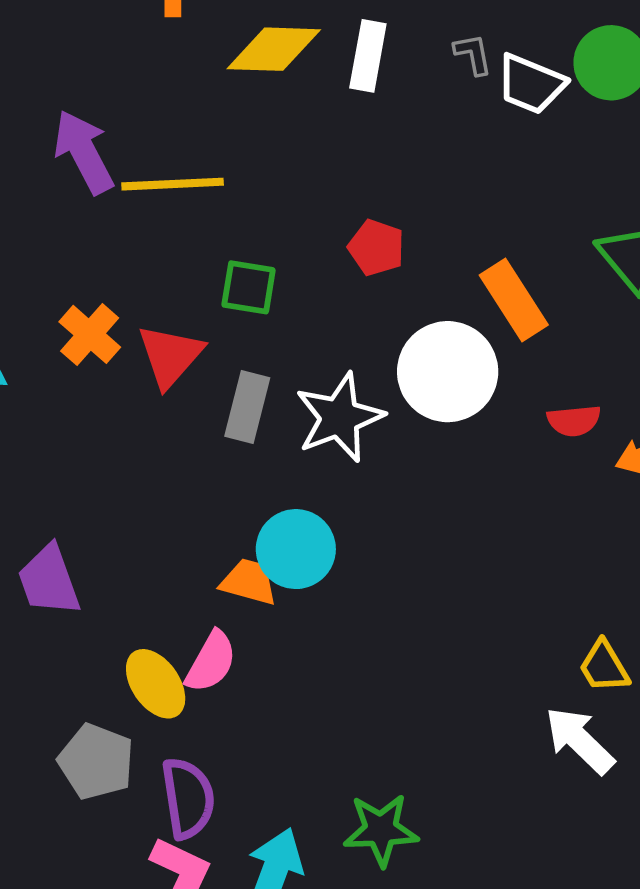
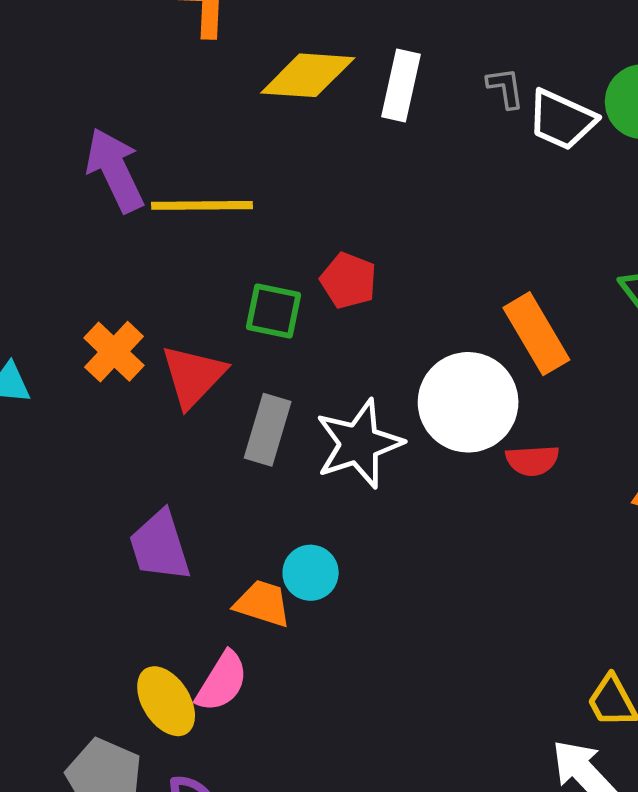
red pentagon: (376, 248) -> (348, 281), moved
red semicircle: (574, 421) -> (532, 460), moved
cyan circle: (296, 549) -> (311, 573), size x0.7
purple trapezoid: (49, 580) -> (160, 546), moved

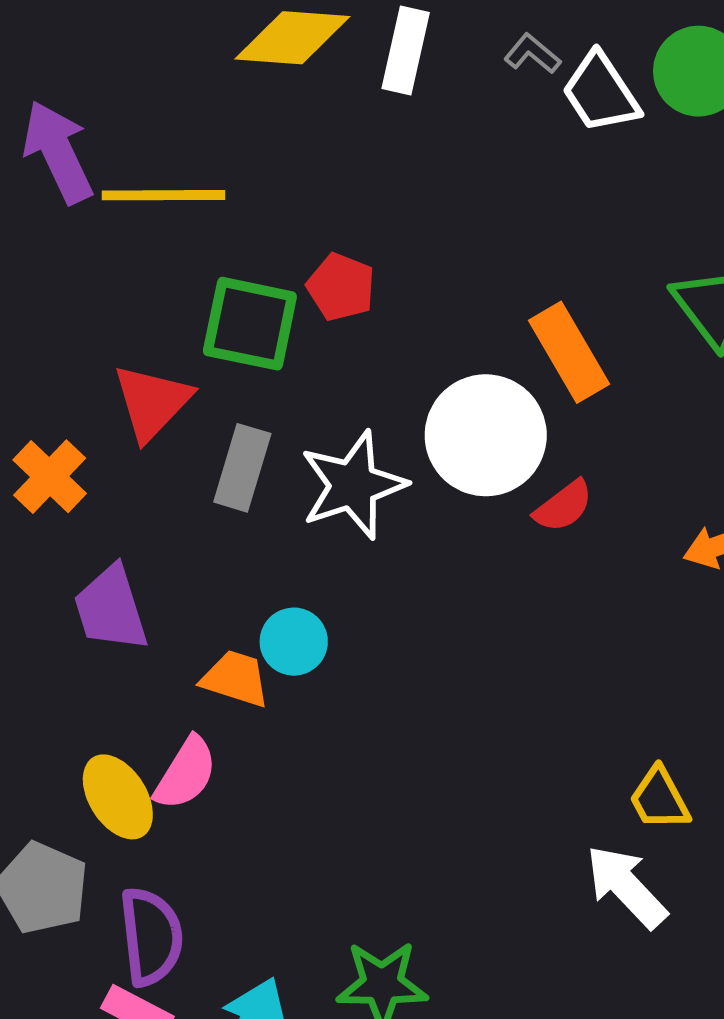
gray L-shape: (505, 88) -> (532, 54), turned -42
white trapezoid: (562, 120) -> (601, 93), turned 32
green square: (274, 311) -> (250, 324), size x1.4
orange cross: (114, 352) -> (50, 477), moved
red semicircle: (532, 460) -> (564, 506), turned -34

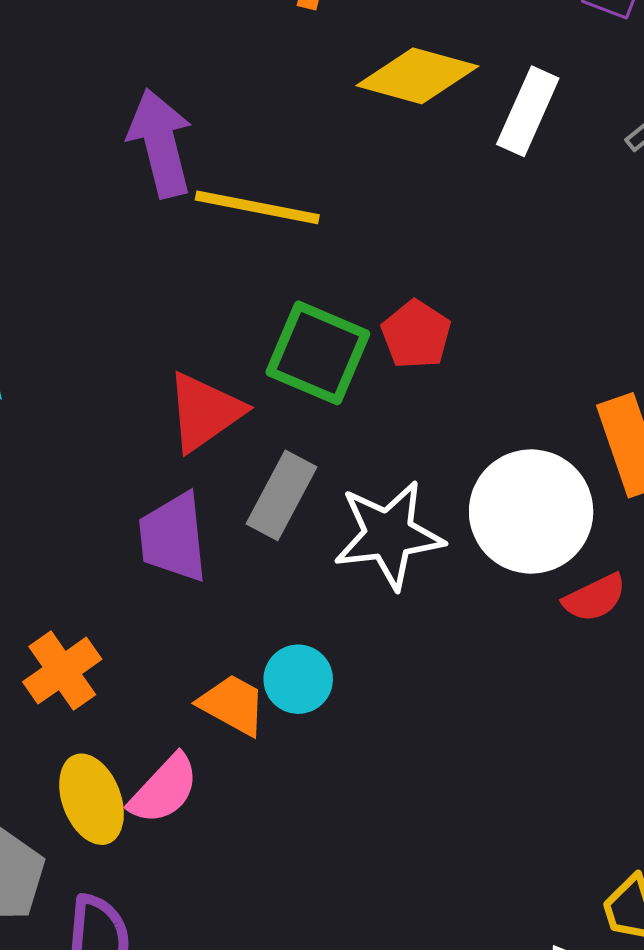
orange cross: (50, 477) -> (62, 671), moved
purple trapezoid: (111, 608) -> (173, 537), moved

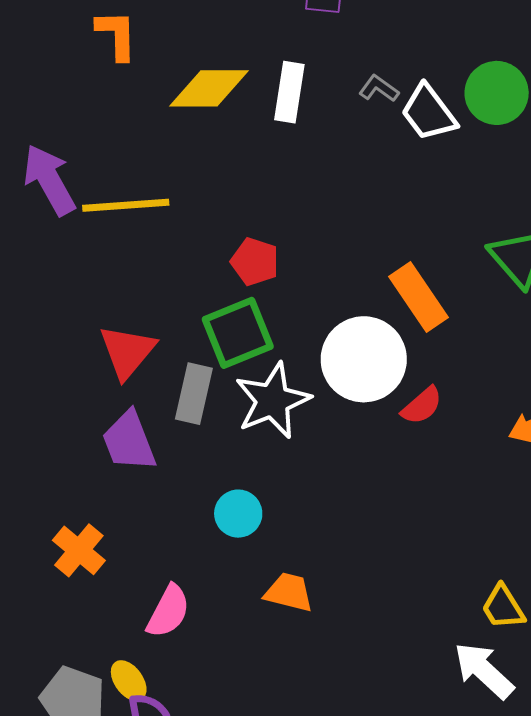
green square: (318, 353) -> (238, 333), moved, turned -30
orange trapezoid: (233, 705) -> (289, 592), moved
yellow ellipse: (92, 799) -> (129, 681), moved, size x0.7

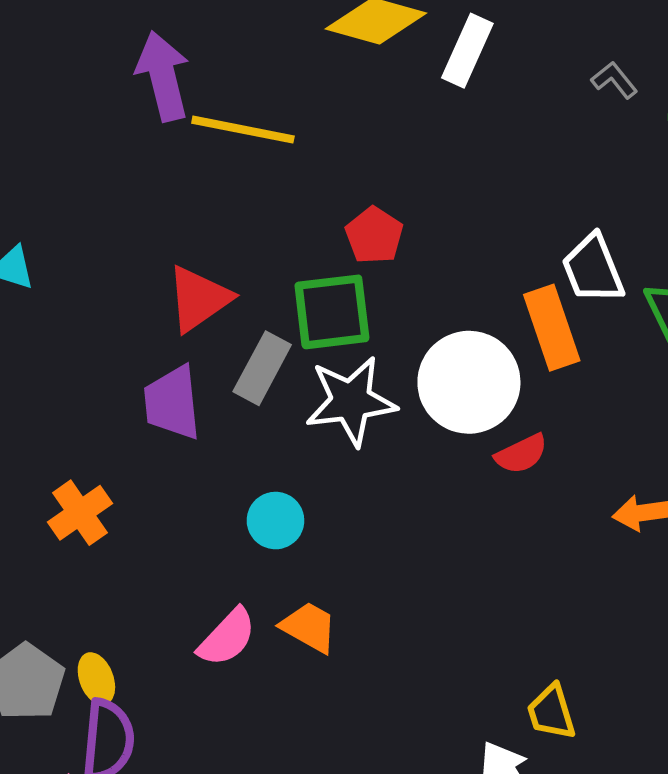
gray L-shape: (379, 89) -> (614, 80), moved
white trapezoid: (429, 113) -> (593, 269), moved
pink semicircle: (168, 611) -> (227, 637), moved

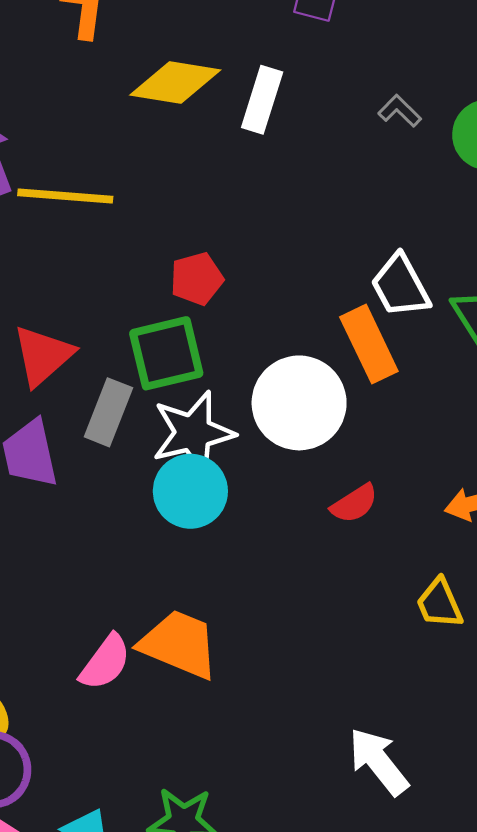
red pentagon: (374, 235) -> (197, 279), turned 30
red semicircle: (521, 454) -> (354, 504), moved
cyan circle: (275, 521) -> (190, 491), moved, size x1.4
orange trapezoid: (309, 627) -> (179, 644), size x1.5
yellow trapezoid: (551, 712) -> (439, 603), moved

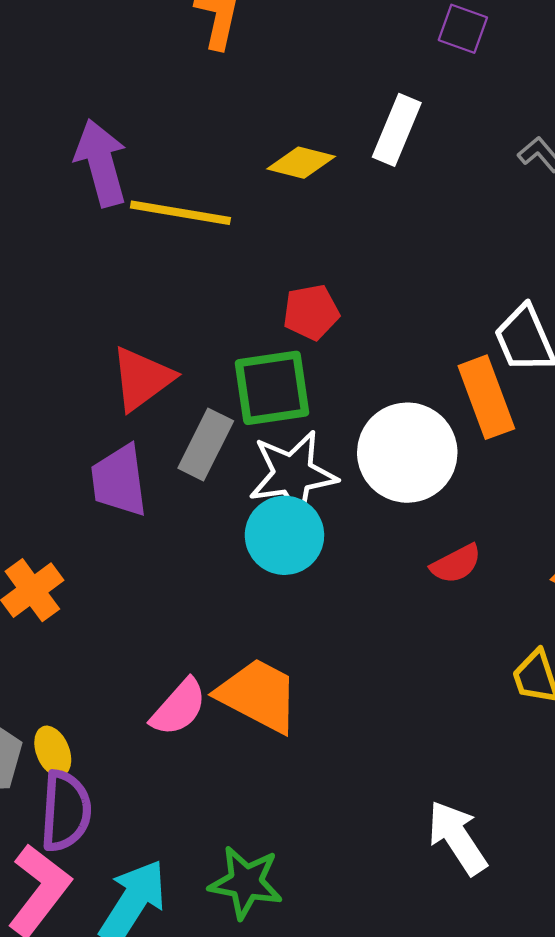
yellow diamond: (175, 82) -> (301, 163), moved, size x0.7

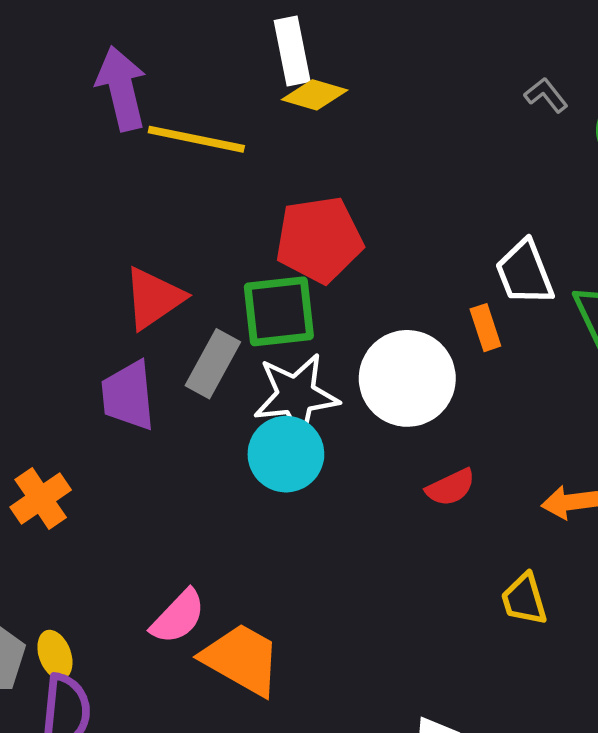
white rectangle: (397, 130) -> (292, 51), moved, turned -36
red pentagon: (311, 312) -> (319, 240), size x1.6
orange rectangle: (486, 397) -> (485, 328), size x0.6
orange trapezoid: (258, 695) -> (242, 659), moved

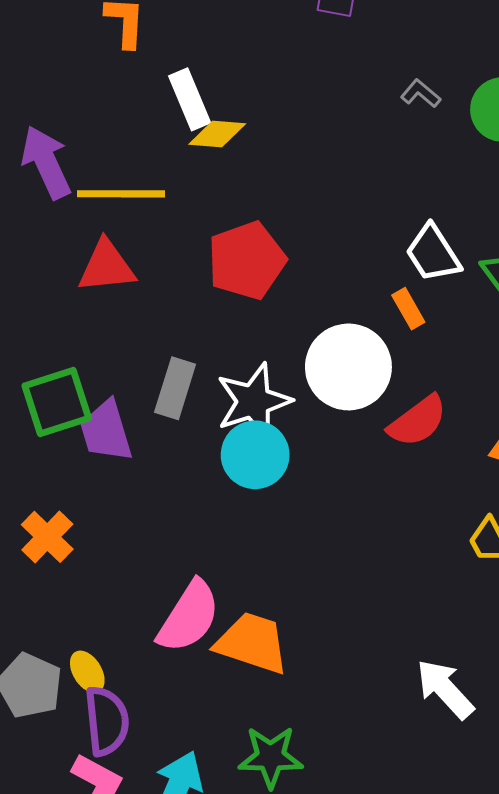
red triangle: (154, 298) -> (107, 266), moved, turned 40
green square: (279, 311) -> (57, 402), moved
red semicircle: (451, 487) -> (418, 421), moved, size x1.4
pink semicircle: (178, 617) -> (189, 617), size x1.4

